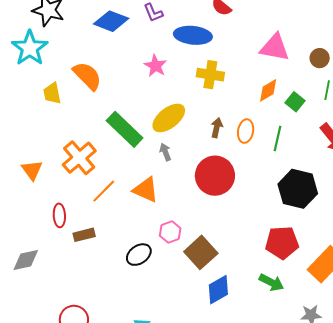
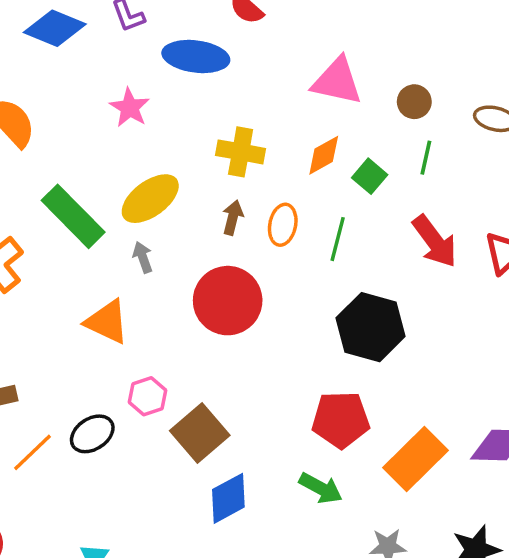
yellow cross: (210, 75) -> (241, 152), moved
orange line: (104, 191) -> (33, 452), moved

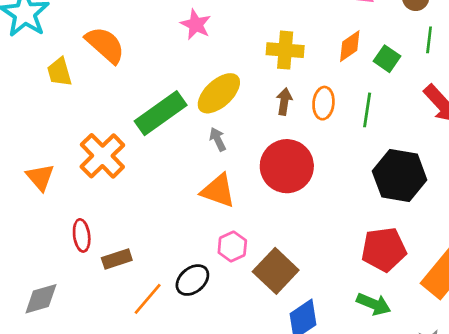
green rectangle: (73, 216) -> (161, 113), turned -75
orange triangle: (107, 322) -> (218, 191), moved

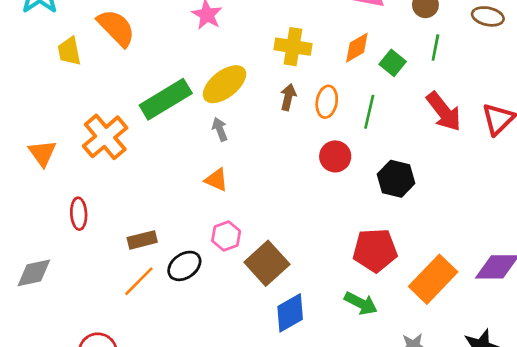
red circle: (287, 166) -> (335, 156), moved, size x0.6
black hexagon: (400, 175) -> (396, 179), size x0.7
orange triangle: (218, 191) -> (216, 180), size x0.7
brown rectangle: (117, 259) -> (142, 240), moved

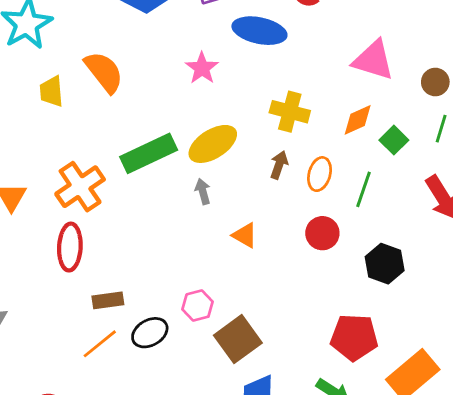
orange triangle: (216, 180) -> (245, 235), moved
red ellipse: (79, 214) -> (70, 247), moved, size x1.4

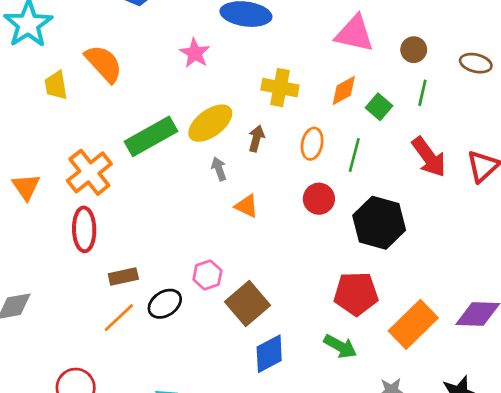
brown arrow: (279, 165) -> (256, 139), moved
gray arrow: (203, 191) -> (219, 169), moved
black hexagon: (385, 264) -> (379, 223), size x1.4

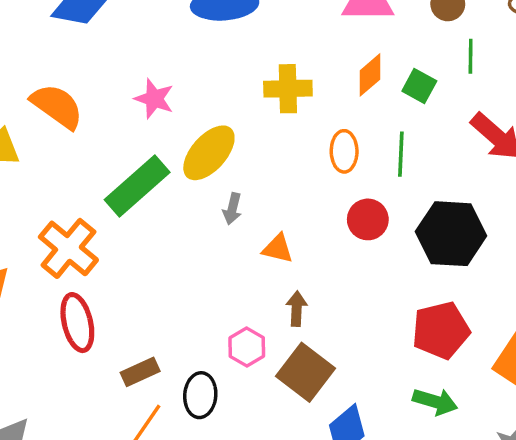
pink star: (195, 53) -> (154, 99), moved
brown arrow: (256, 139) -> (297, 309), moved
gray arrow: (219, 169) -> (232, 209), turned -135
black ellipse: (165, 304) -> (200, 395), turned -40

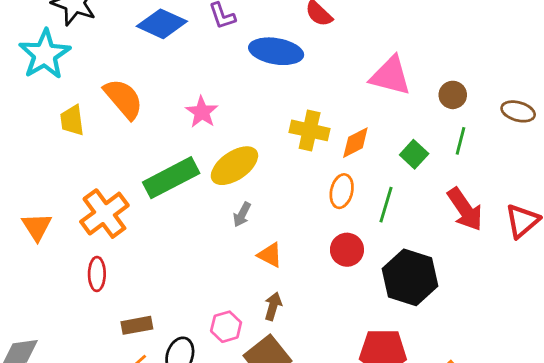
orange diamond: (370, 75) -> (355, 143), moved
red ellipse: (77, 323) -> (97, 274), size x0.7

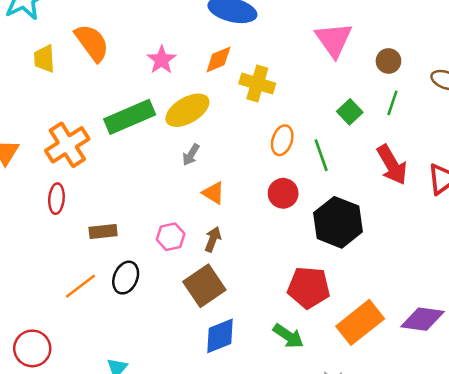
pink triangle: (390, 76) -> (334, 40), turned 36
orange diamond: (355, 143) -> (218, 59), moved
green line: (386, 205) -> (321, 155), turned -40
brown rectangle: (137, 325) -> (103, 232), moved
pink hexagon: (226, 327) -> (171, 237), moved

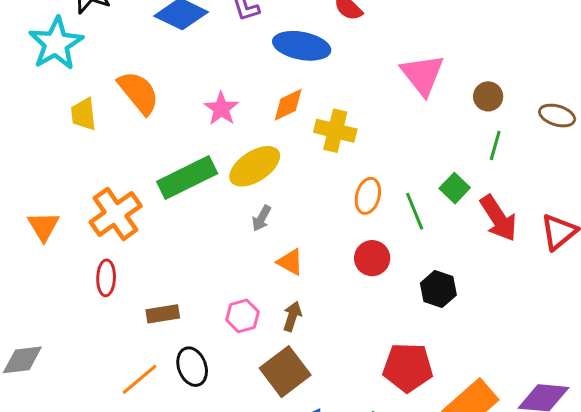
green square: (350, 112) -> (455, 188), moved
black hexagon: (338, 222) -> (438, 289), size x0.6
black ellipse: (126, 278) -> (192, 367), turned -40

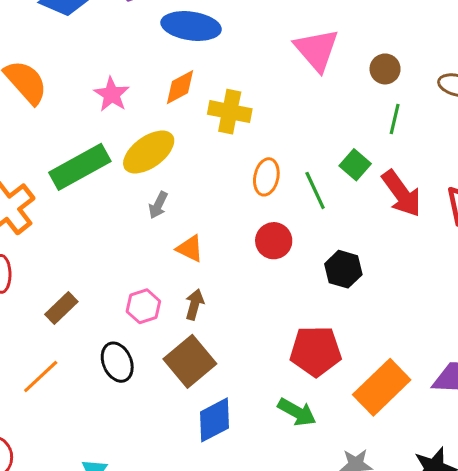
brown rectangle: (163, 314) -> (61, 308), turned -32
black ellipse: (192, 367) -> (117, 362), moved

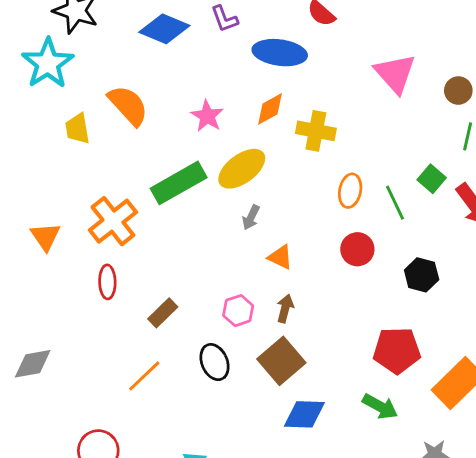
blue diamond: (215, 420) -> (304, 414), turned 30

